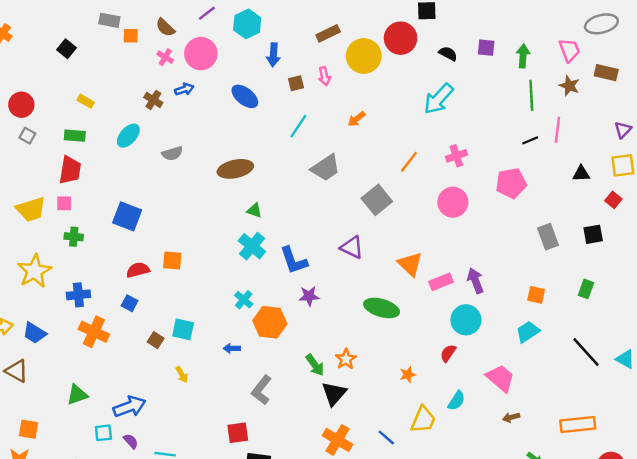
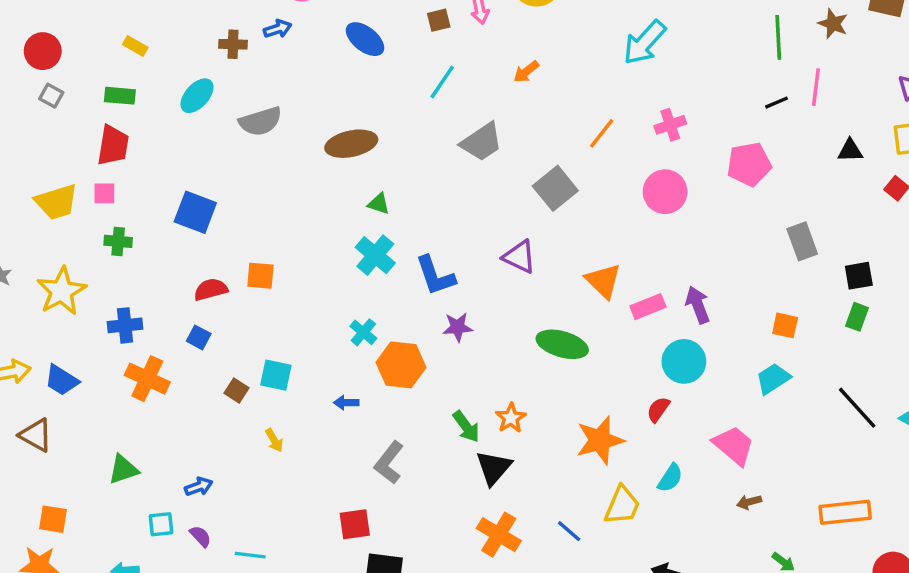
brown cross: (153, 100) -> (233, 44), turned -30
gray semicircle: (172, 153) -> (260, 121), size x1.4
black square: (593, 234) -> (859, 276), moved
orange star: (408, 375) -> (600, 440), size x2.0
blue arrow: (130, 407) -> (199, 487), size x0.6

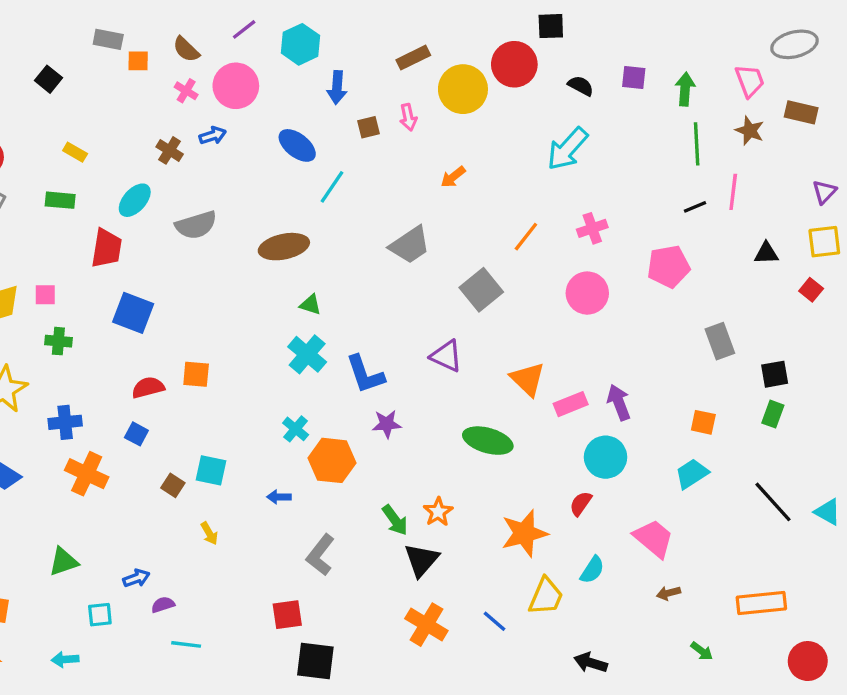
brown cross: (233, 44) -> (170, 150), turned 30
cyan line: (442, 82) -> (332, 187), moved
red trapezoid: (113, 145) -> (107, 248), moved
purple semicircle: (200, 536) -> (163, 605), moved, turned -65

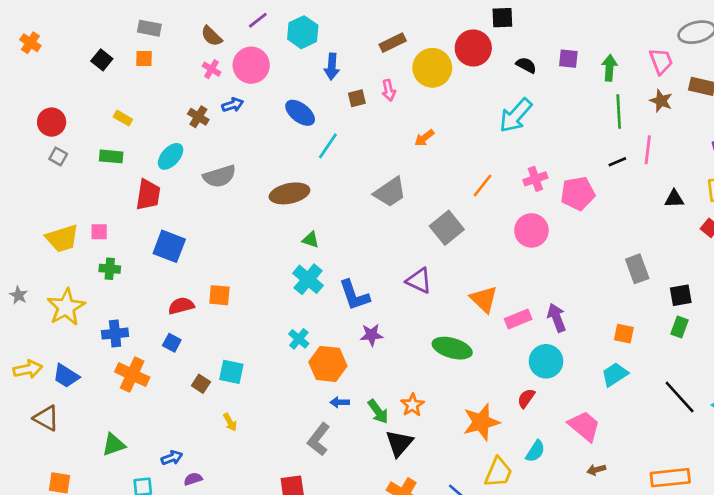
orange square: (138, 61) -> (144, 59), moved
pink pentagon: (669, 266) -> (578, 193), moved
blue arrow: (279, 497) -> (340, 402), moved

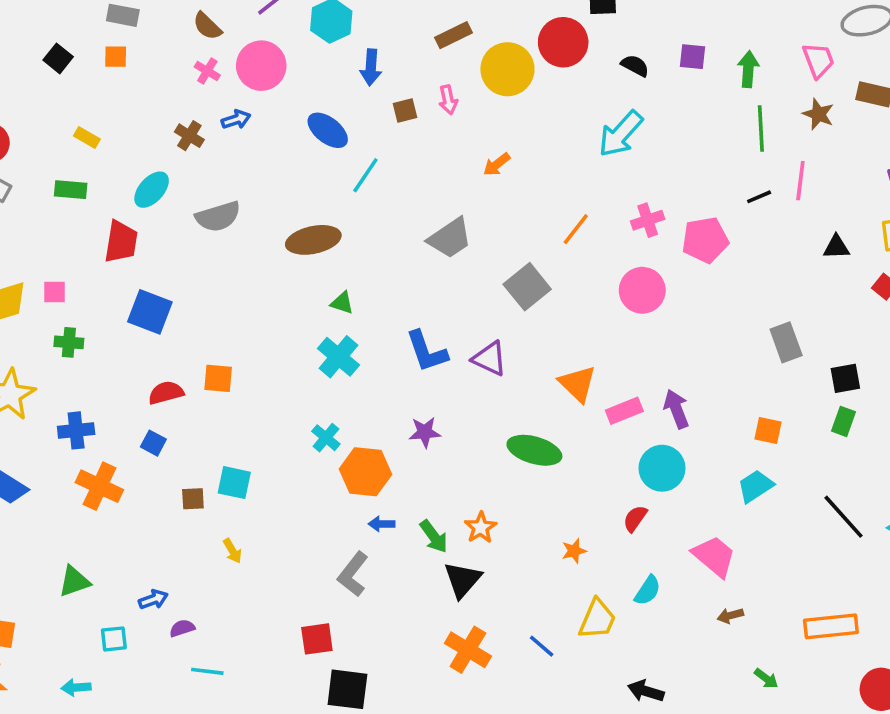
blue L-shape: (354, 295) -> (427, 351), moved
brown square: (201, 384) -> (193, 499), turned -36
orange star: (481, 422) -> (574, 551), size x0.5

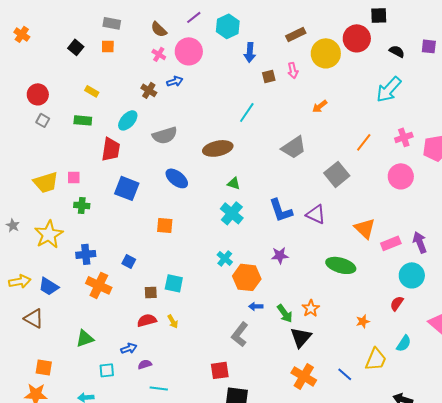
blue ellipse: (328, 130) -> (177, 178), moved
red semicircle: (166, 393) -> (147, 320), moved

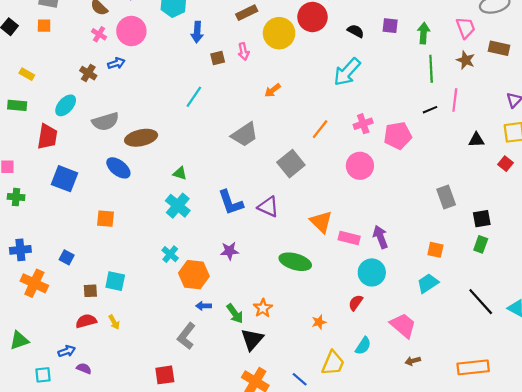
brown ellipse: (218, 148) -> (141, 138), moved
pink rectangle: (391, 243) -> (349, 238), turned 36
purple semicircle: (145, 364) -> (84, 368), turned 40

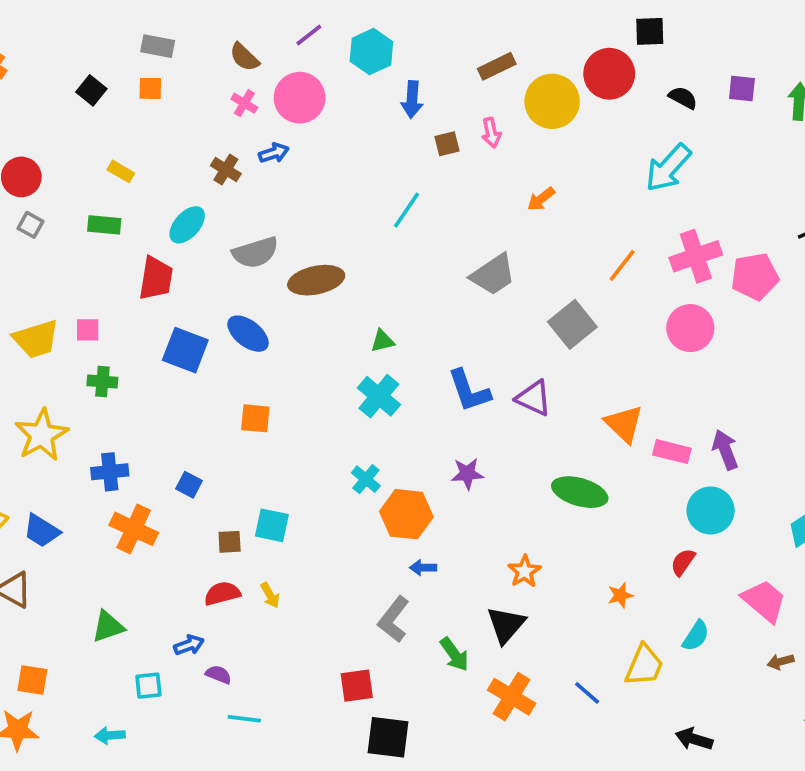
pink cross: (363, 124) -> (696, 256), size x1.5
blue ellipse: (118, 168) -> (248, 334), moved
green triangle: (180, 173) -> (383, 341), turned -32
green arrow: (235, 313) -> (454, 654), moved

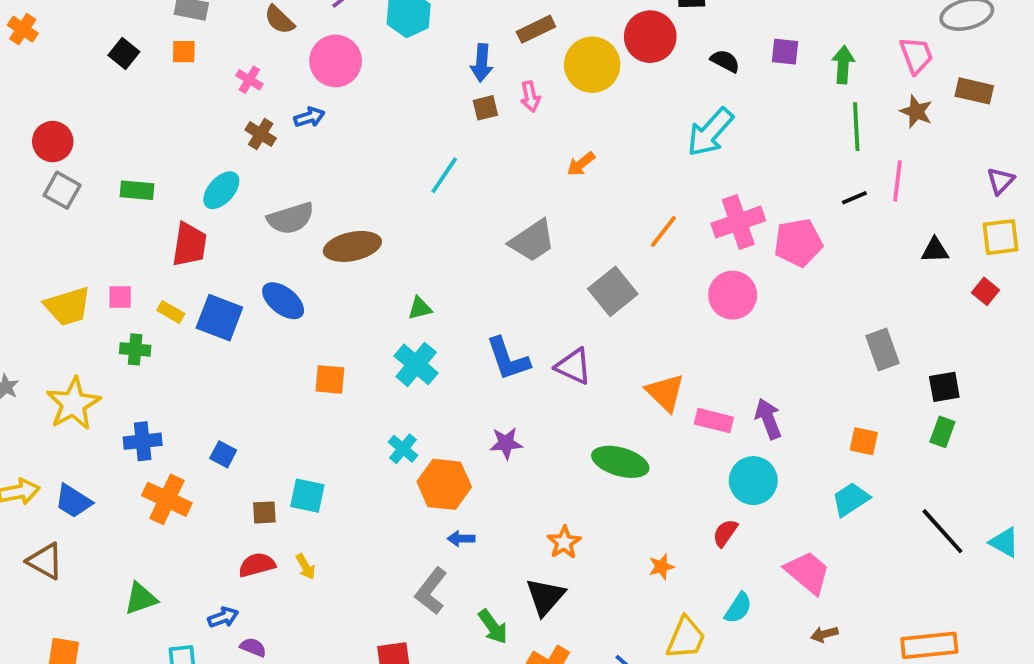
blue arrow: (412, 100) -> (482, 63), moved
pink cross: (244, 103) -> (249, 80), moved
yellow rectangle: (121, 171) -> (171, 312), moved
gray square: (31, 225) -> (62, 190), size x1.4
orange square: (255, 418) -> (330, 379), moved

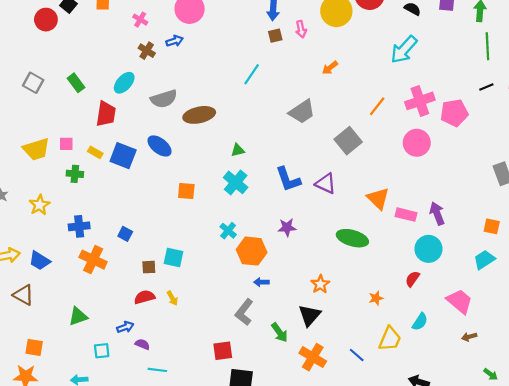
red circle: (53, 142) -> (46, 20), moved
green rectangle: (137, 190) -> (76, 83), turned 48
yellow star: (73, 404) -> (40, 205), size x0.7

